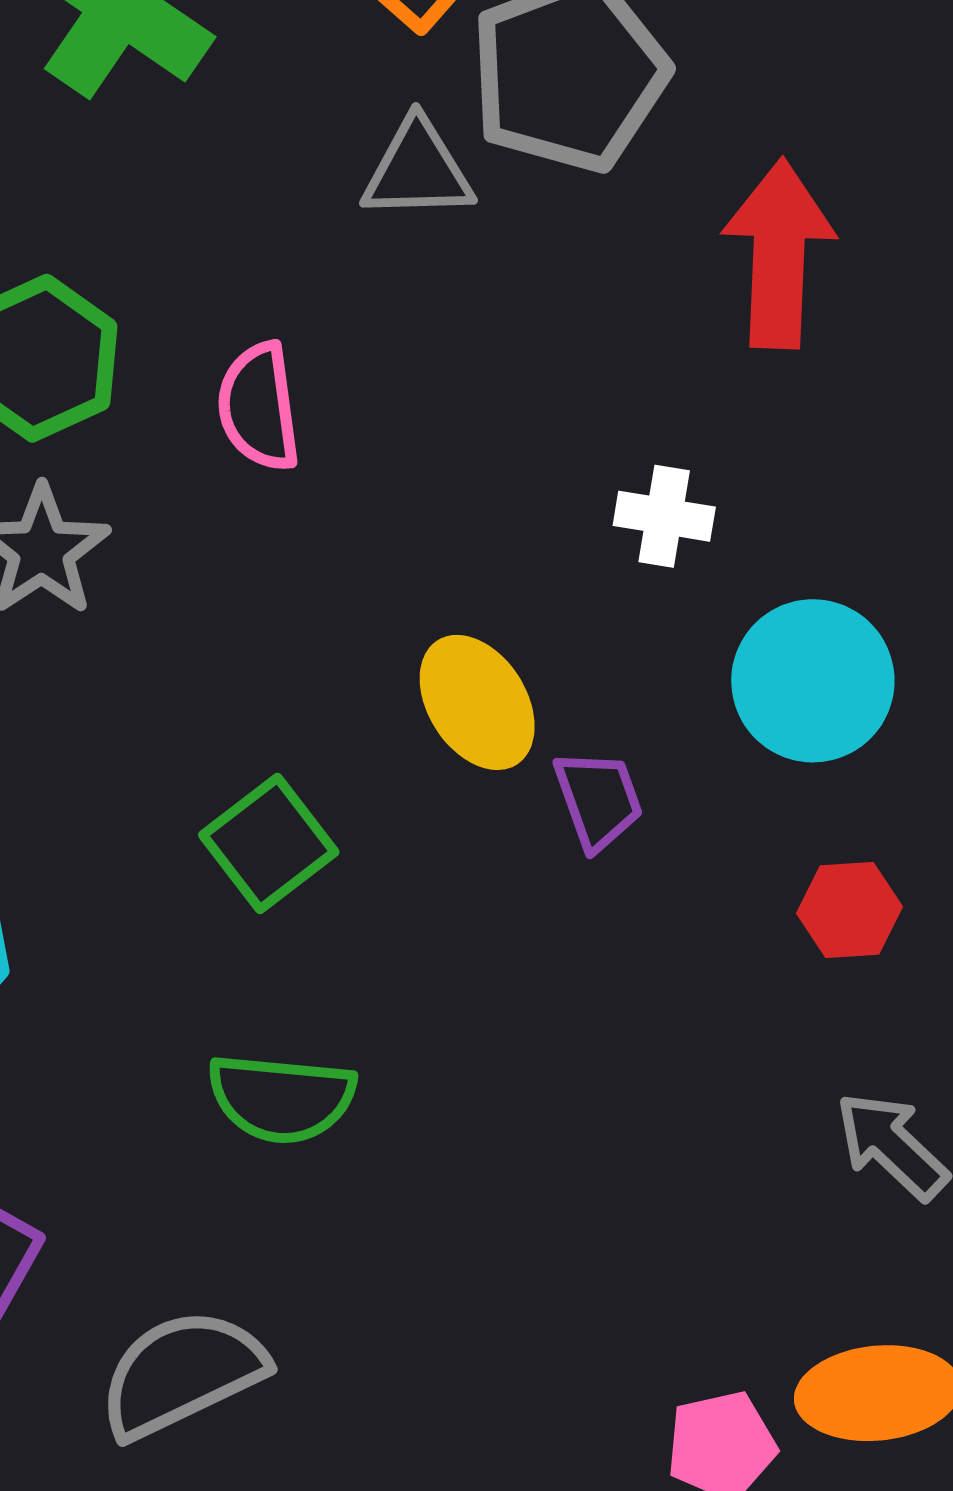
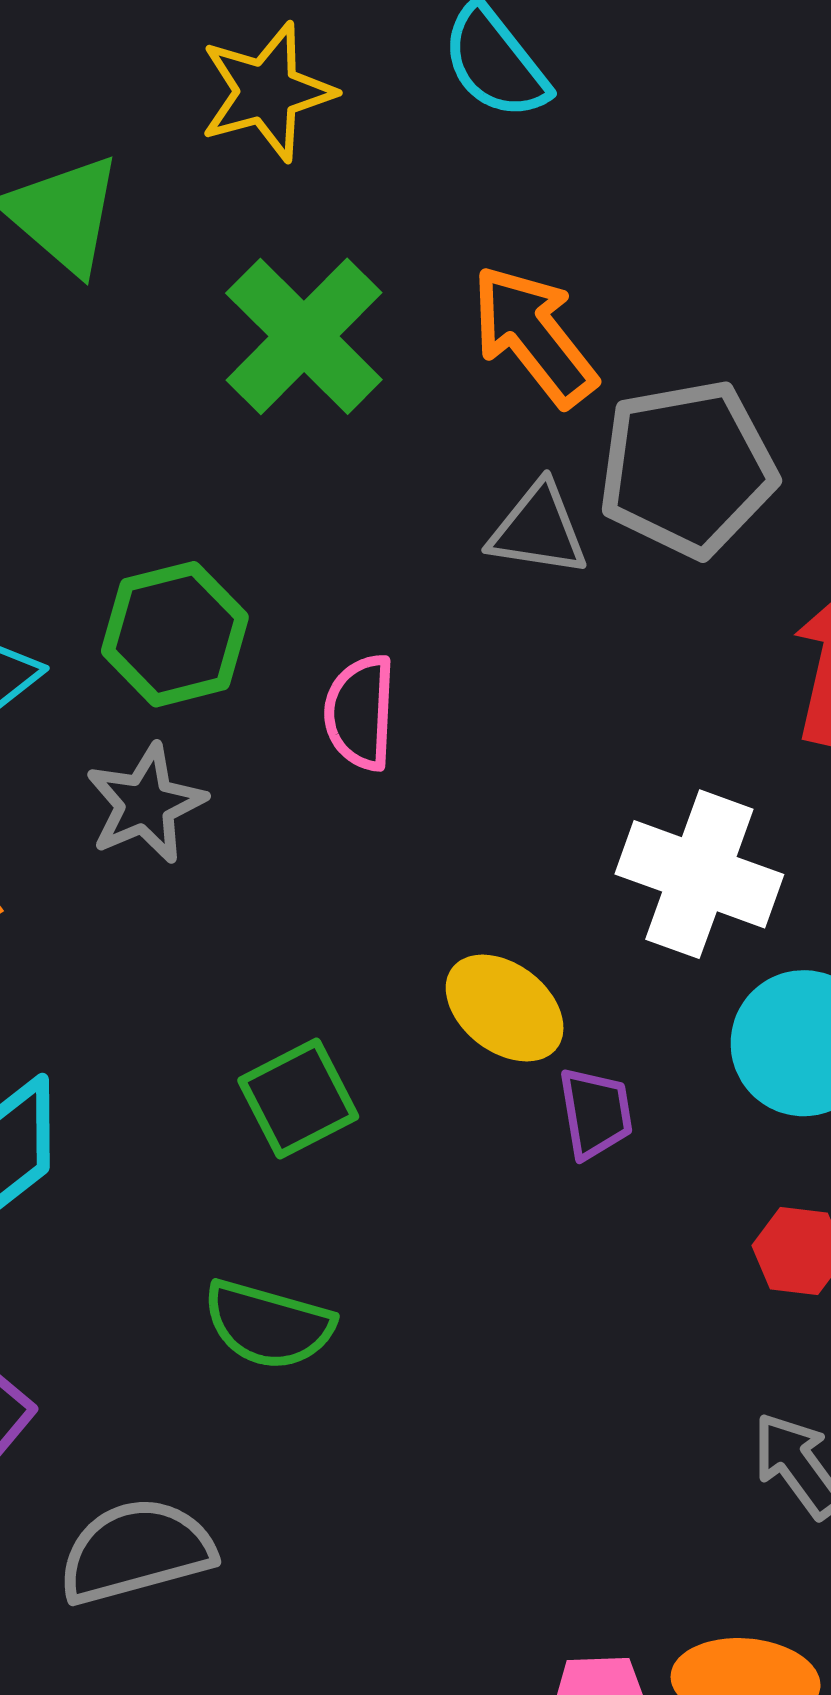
white cross: (664, 516) -> (699, 874), size x1.8
yellow ellipse: (477, 702) -> (505, 1008), turned -30

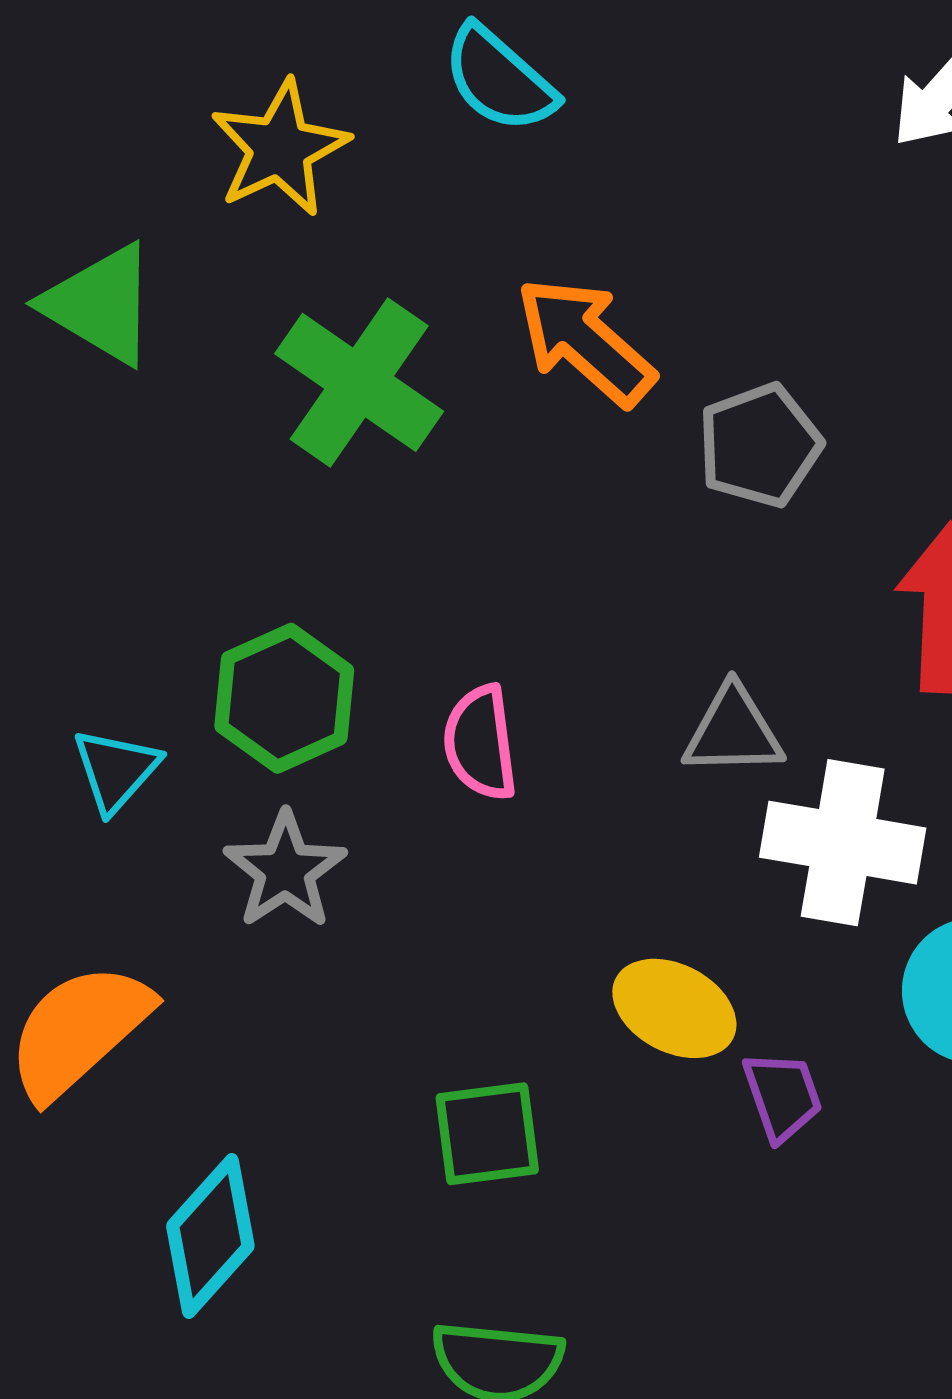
gray pentagon: (687, 469) -> (760, 445), size x0.7
gray triangle: (538, 529) -> (733, 731), moved
green square: (298, 1099) -> (487, 1134), turned 30

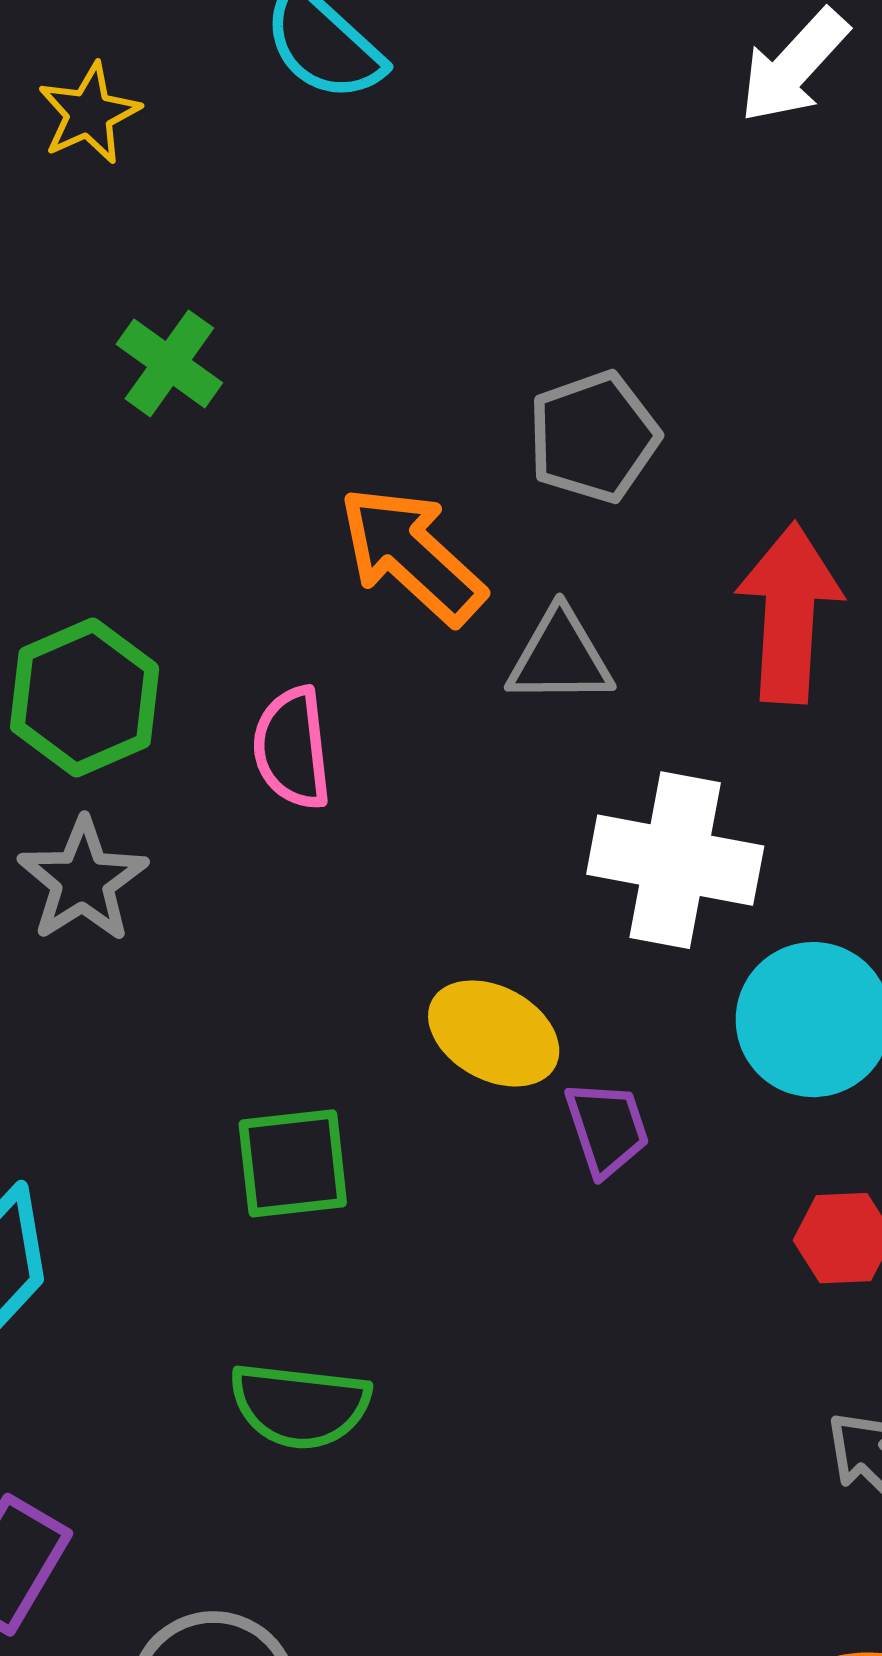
yellow star: (280, 148) -> (89, 113), size x0.7
orange arrow: (585, 341) -> (412, 555), moved
green cross: (359, 382) -> (169, 363), size x0.6
gray triangle: (733, 731) -> (560, 657), moved

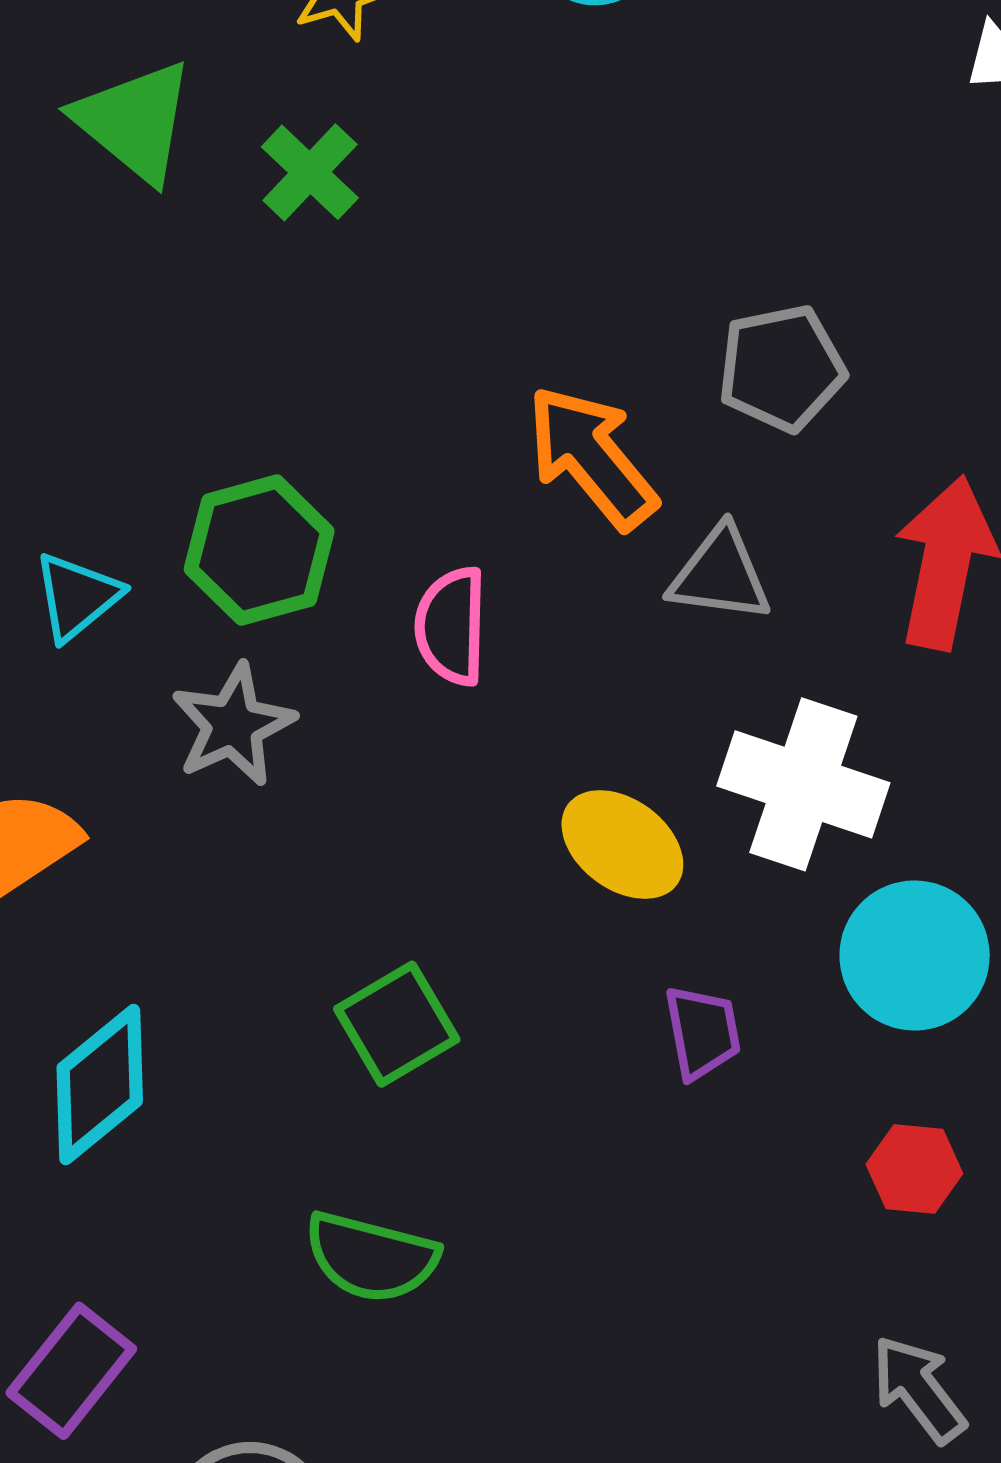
green cross: (169, 363) -> (310, 172), moved
yellow ellipse: (494, 1033) -> (622, 845), moved
green square: (293, 1163) -> (397, 1024), turned -32

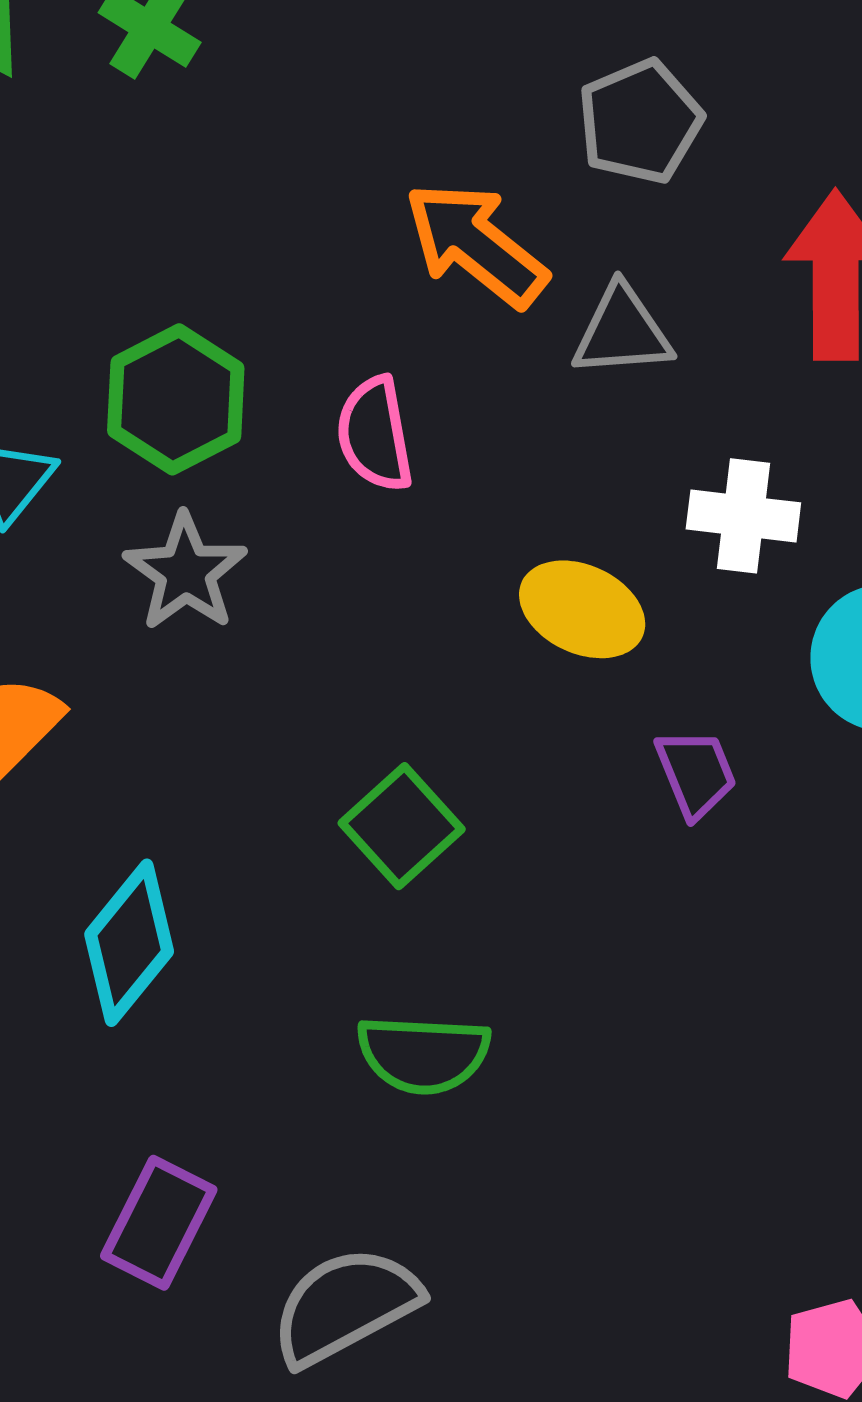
white cross: (803, 784) -> (743, 516), size x0.7

